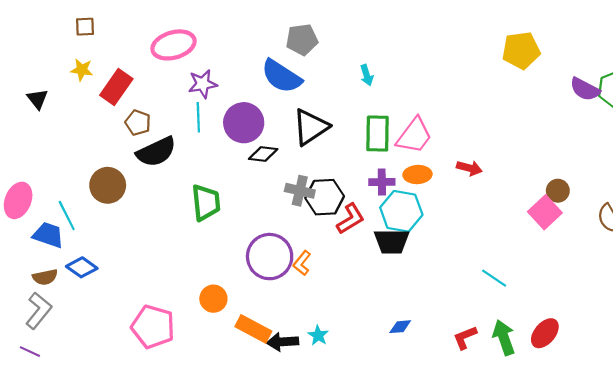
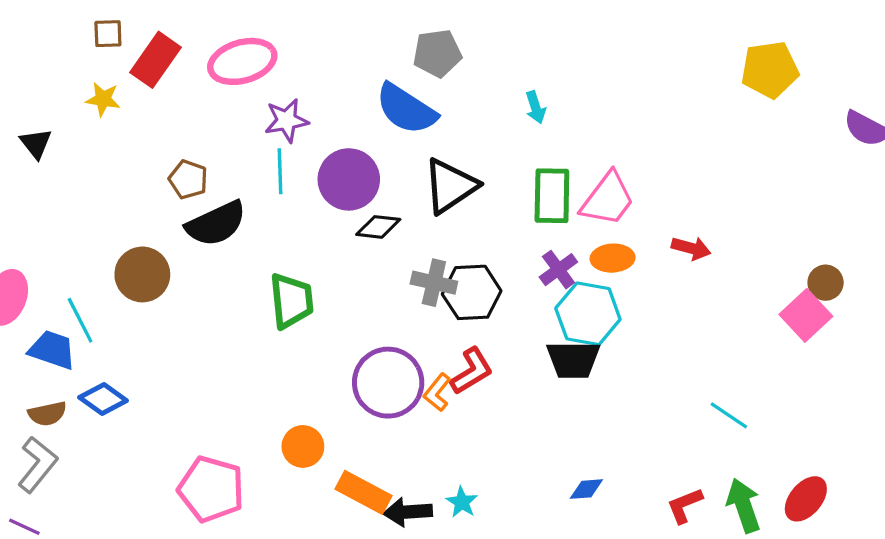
red rectangle: (116, 87) -> (155, 60), moved
purple cross: (382, 182) -> (558, 270), turned -35
red L-shape: (351, 219) -> (472, 371), moved

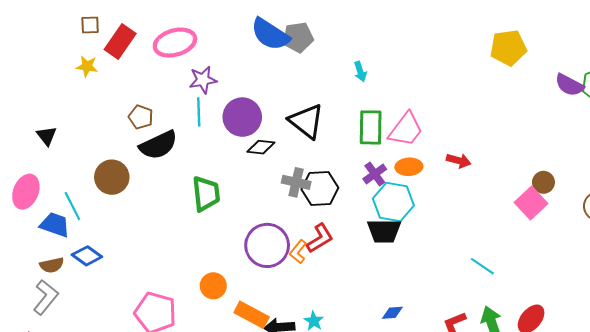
blue semicircle: (406, 109) -> (270, 34), moved
black triangle: (36, 143) -> (47, 136), moved
black triangle: (450, 186) -> (306, 121), turned -48

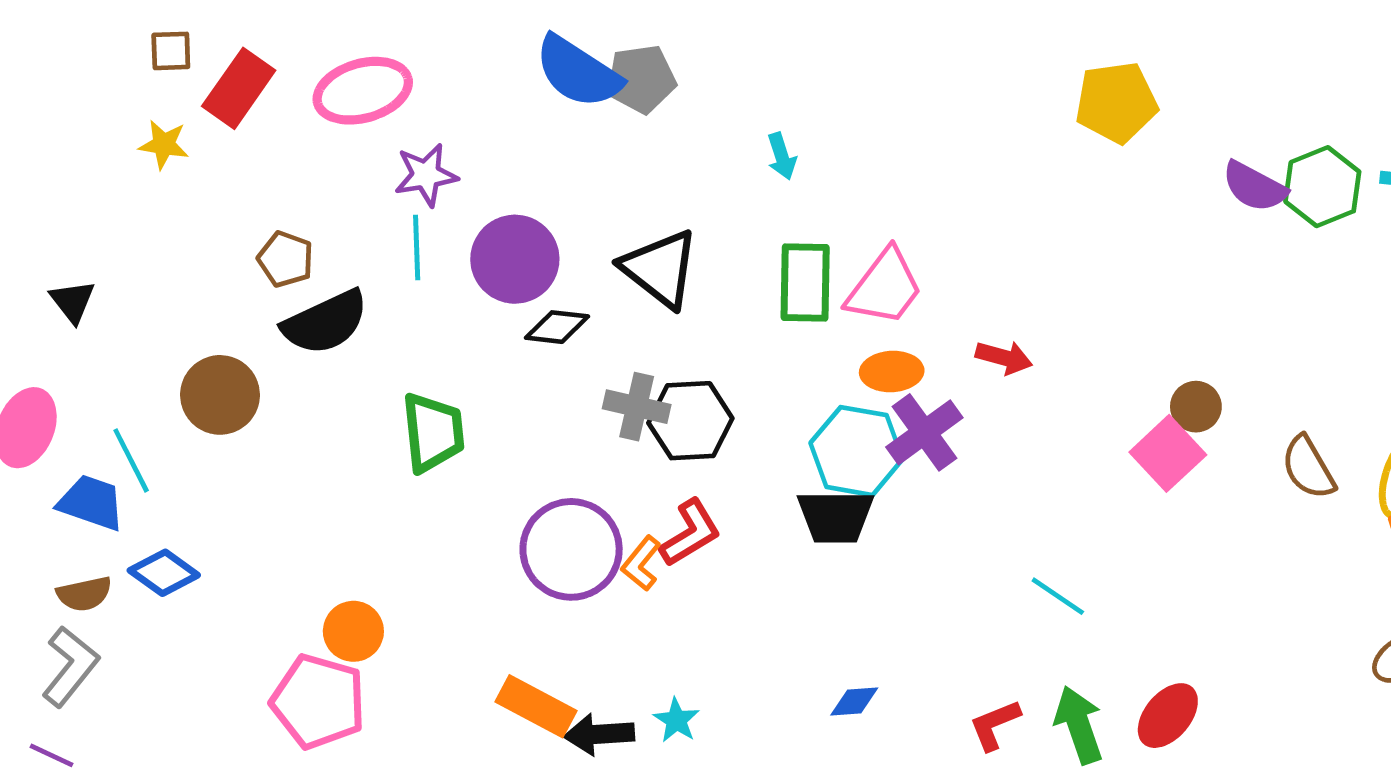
purple cross: (375, 174) -> (924, 432), moved, size x1.4
orange circle: (213, 286) -> (353, 631), moved

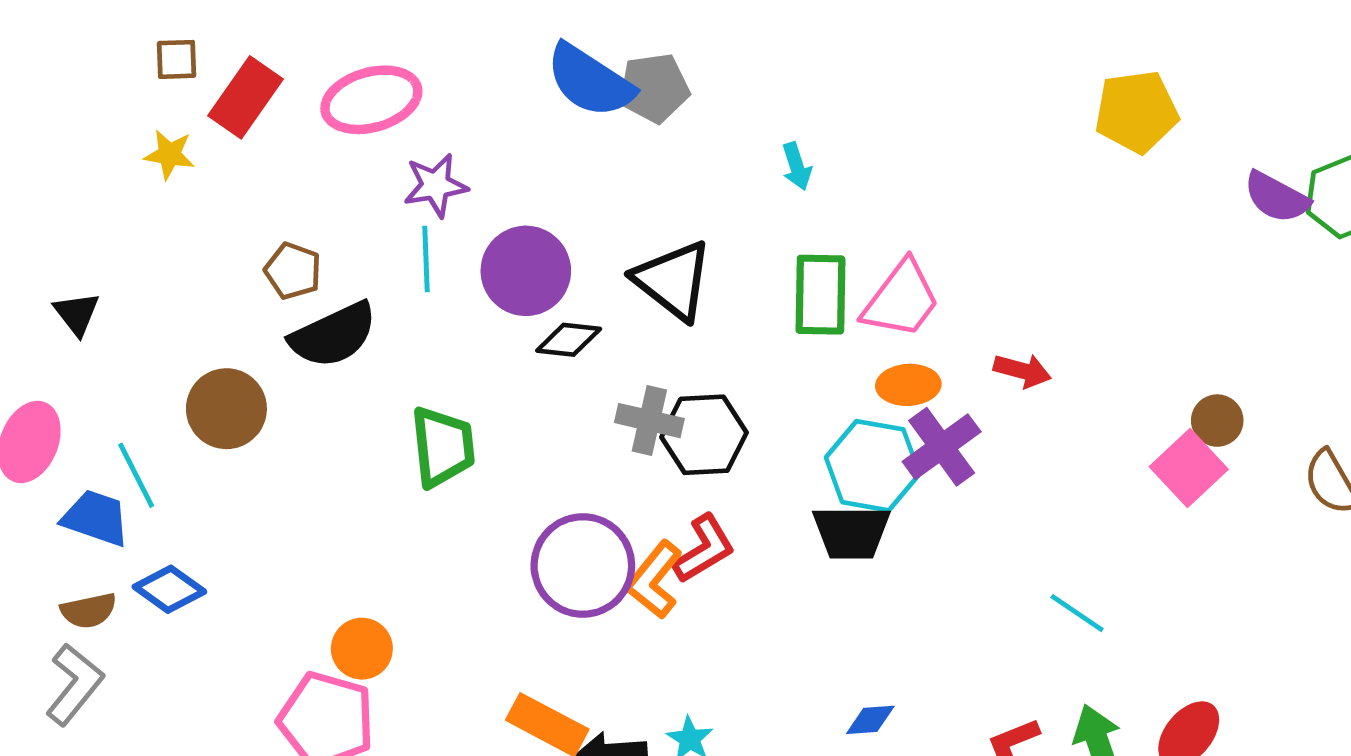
orange L-shape: (641, 563) -> (654, 580), size x1.4

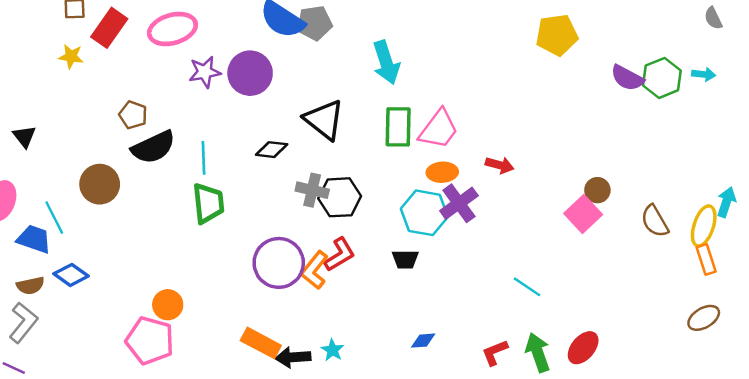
cyan arrow: (797, 166) -> (386, 62), size x1.8
cyan line: (426, 259) -> (204, 158), moved
purple circle: (526, 271) -> (250, 73), moved
black trapezoid: (851, 532) -> (405, 259), moved, size x0.7

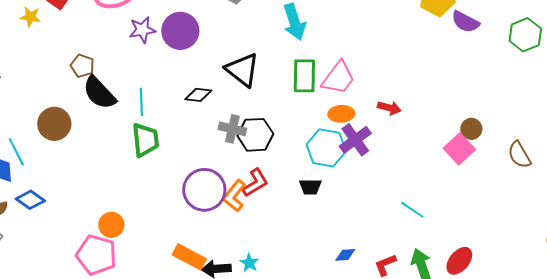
purple semicircle: (627, 78) -> (465, 22), moved
black semicircle: (153, 147) -> (99, 93), turned 72
blue diamond: (423, 341) -> (345, 255), moved

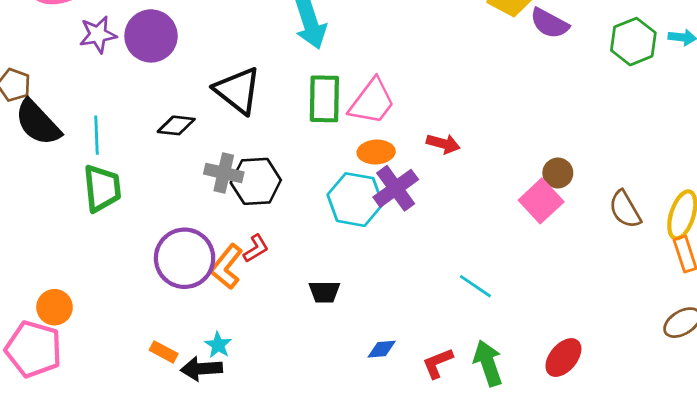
red L-shape: (255, 183) -> (256, 248), size x0.7
black trapezoid: (310, 187) -> (324, 292), moved
orange rectangle: (189, 257) -> (164, 352), size x0.6
red ellipse: (459, 261) -> (563, 358), moved
cyan star: (249, 263) -> (218, 345), moved

